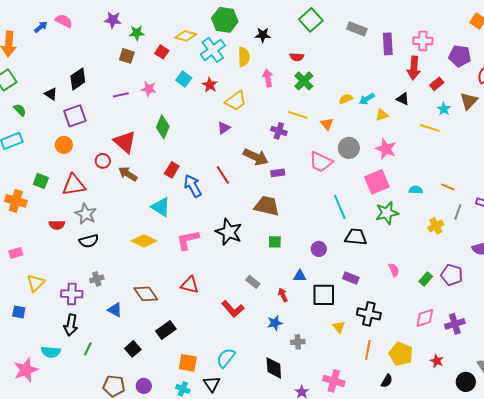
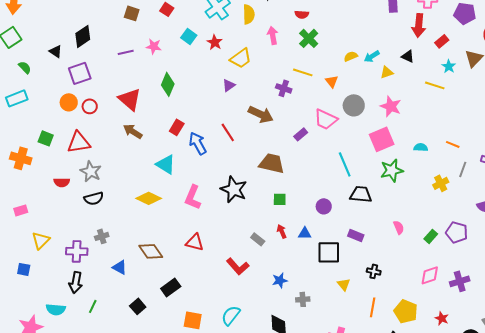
red circle: (103, 161) -> (90, 106), moved
purple rectangle: (278, 173) -> (301, 134), moved, turned -32
pink L-shape: (188, 240) -> (193, 197), turned -55
red arrow: (283, 295) -> (282, 231), moved
black cross: (369, 314) -> (374, 271), size x0.6

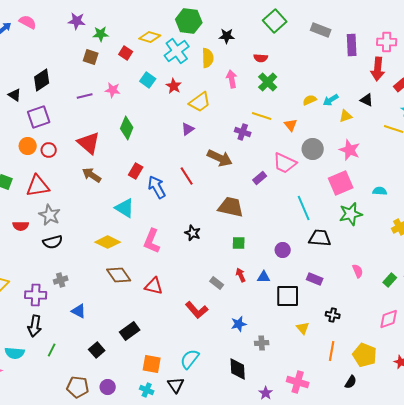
black star: (234, 189) -> (193, 233), size x0.6
brown diamond: (151, 251) -> (119, 275), moved

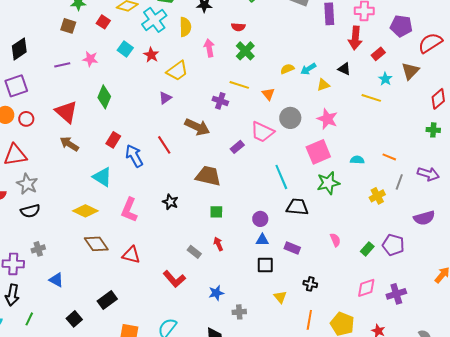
blue triangle: (264, 277) -> (262, 240), moved
black square: (288, 296) -> (265, 265), size x0.7

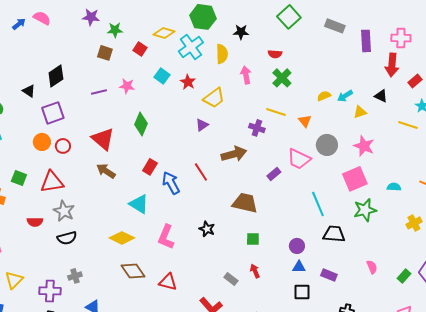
brown arrow: (197, 127) -> (234, 154), turned -40

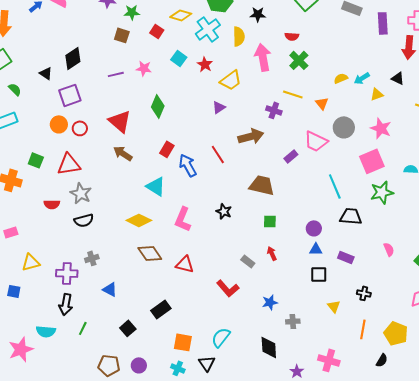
pink arrow: (246, 75) -> (263, 57), size x1.5
yellow triangle: (14, 280) -> (31, 262), turned 30

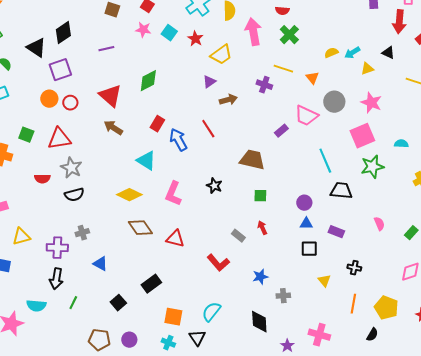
pink star: (144, 68) -> (143, 30), moved
black triangle: (46, 73) -> (36, 48), size x1.5
green diamond: (158, 106) -> (148, 81), turned 40
brown arrow: (251, 136) -> (228, 100), moved, size x0.7

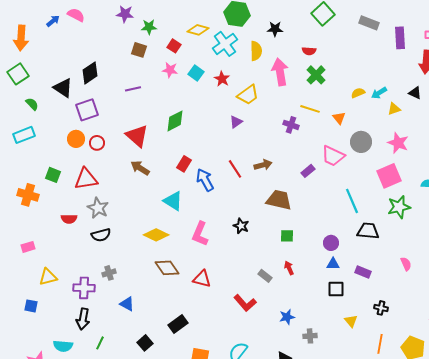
brown arrow: (228, 100) -> (263, 165), moved

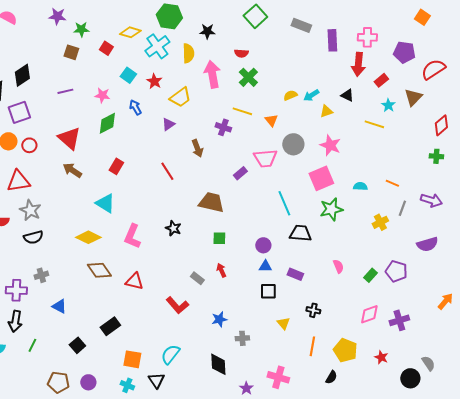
pink star: (170, 70) -> (102, 95), moved
pink trapezoid: (333, 156) -> (265, 158), turned -30
brown arrow: (263, 165) -> (197, 148), moved, turned 84
blue arrow: (205, 180) -> (135, 107), moved, size x0.7

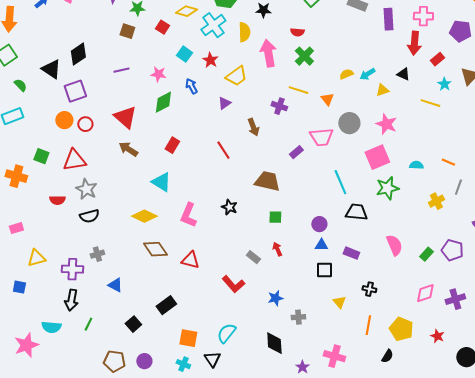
pink semicircle: (338, 266) -> (394, 245), size x1.5

